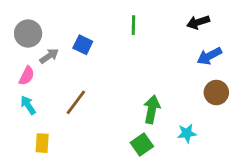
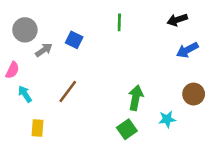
pink semicircle: (27, 76) -> (12, 70), moved
brown circle: (216, 93) -> (194, 94), moved

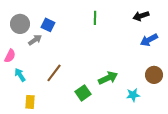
blue square: (74, 40) -> (48, 25), moved
green arrow: (136, 98) -> (108, 78), turned 54
green square: (127, 129) -> (83, 93), moved

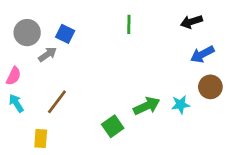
brown line: (54, 73) -> (57, 102), moved
cyan arrow: (20, 75) -> (16, 103), moved
brown circle: (154, 75) -> (210, 87), moved
cyan star: (133, 95) -> (181, 105), moved

